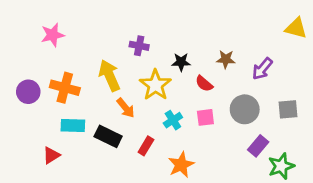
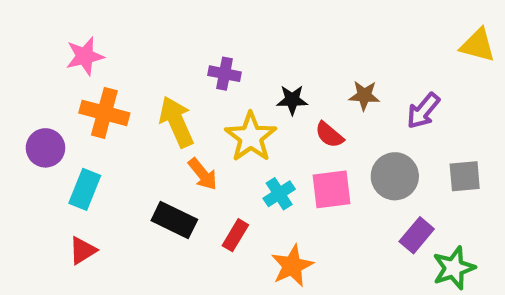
orange cross: (65, 88) -> (104, 113), moved
pink square: (205, 117) -> (331, 189), size x1.4
cyan rectangle: (73, 126) -> (85, 189), moved, turned -70

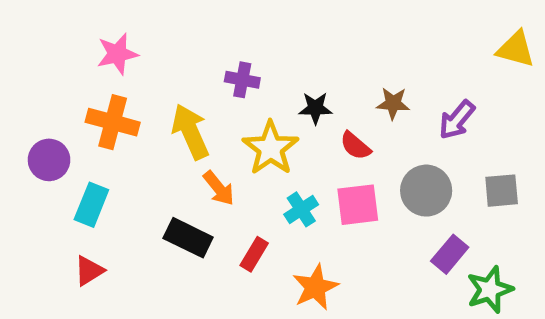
pink star: (85, 56) -> (117, 54), moved

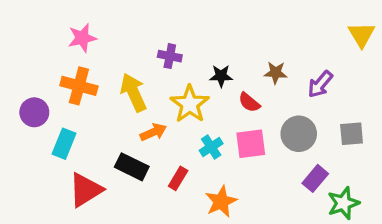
yellow triangle: (516, 49) -> (362, 35), turned 44
orange arrow: (219, 188) -> (153, 132), turned -75
red triangle: (89, 271) -> (86, 190), moved, size x1.6

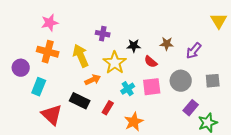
red triangle: (86, 190) -> (52, 115), turned -45

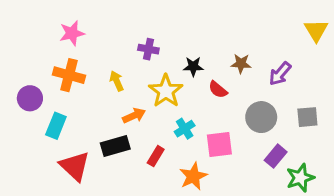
yellow arrow: (81, 56) -> (117, 81), size x0.6
pink square: (152, 87) -> (219, 145), moved
black rectangle: (80, 101) -> (115, 146), turned -42

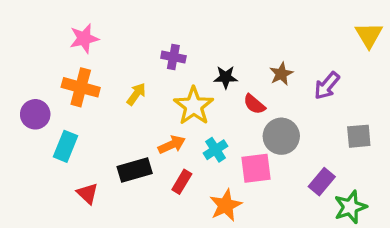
brown star: (241, 64) -> (281, 74), turned -30
yellow arrow: (117, 81) -> (136, 94), turned 60
orange arrow: (134, 116) -> (172, 145), moved
gray circle: (261, 117) -> (281, 136), moved
red triangle: (75, 166) -> (87, 194), size x0.6

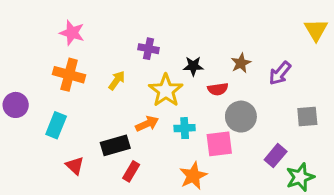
pink star: (84, 38) -> (72, 33), turned 30
red semicircle: (254, 104) -> (218, 89), turned -48
purple circle: (35, 114) -> (16, 105), moved
cyan cross: (216, 150) -> (185, 128), turned 30
red rectangle: (182, 182) -> (131, 171), moved

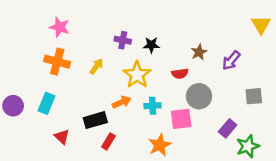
black star: (193, 66) -> (151, 45), moved
purple circle: (16, 105) -> (13, 106), moved

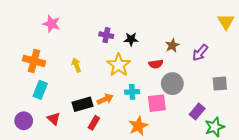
orange cross: (57, 62) -> (34, 61), moved
yellow arrow: (97, 66) -> (76, 65), moved, turned -56
orange arrow: (122, 102) -> (105, 99), moved
purple circle: (13, 106) -> (24, 121), moved

